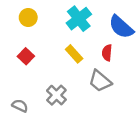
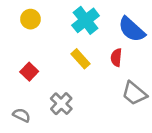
red square: (26, 56) -> (29, 72), moved
gray trapezoid: (100, 81) -> (134, 93), moved

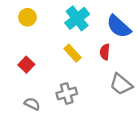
gray cross: (61, 104) -> (67, 93), moved, turned 30
gray semicircle: (22, 115) -> (32, 104), moved

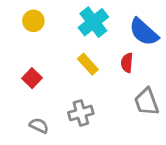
gray trapezoid: (121, 84) -> (147, 102), turned 30

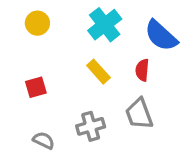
red square: (32, 78) -> (36, 87), turned 30
gray trapezoid: (147, 102) -> (139, 114), moved

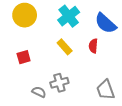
yellow circle: (37, 23) -> (25, 15), size x1.5
gray trapezoid: (139, 114) -> (106, 90), moved
gray semicircle: (44, 140) -> (39, 92), moved

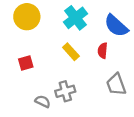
gray trapezoid: (106, 90) -> (116, 84), moved

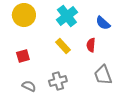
blue semicircle: (116, 26) -> (103, 23), size x0.7
gray semicircle: (43, 101) -> (29, 86), moved

